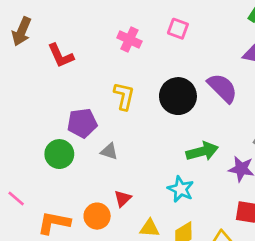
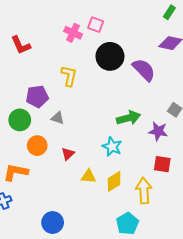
pink square: (178, 29) -> (96, 25), moved
black circle: (178, 96) -> (110, 56), moved
orange circle: (97, 216) -> (37, 146), moved

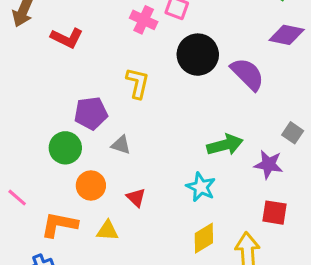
red L-shape: (21, 45) -> (67, 38), turned -40
red triangle: (68, 154) -> (136, 198), turned -32
yellow triangle: (88, 176) -> (107, 231), moved

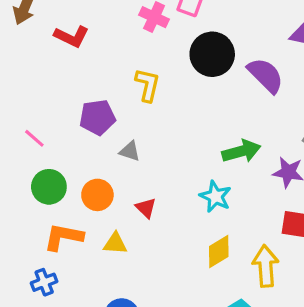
green circle: (65, 148) -> (49, 187), moved
pink line: (17, 198) -> (34, 138), moved

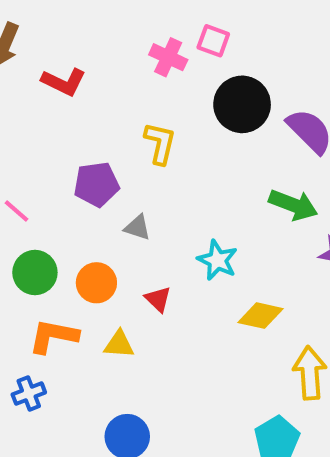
green arrow: (241, 151) -> (293, 205), moved, turned 36
cyan star: (215, 197) -> (217, 260), moved
yellow diamond: (219, 251) -> (261, 316), moved, turned 44

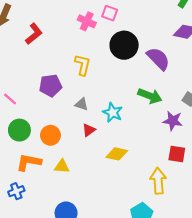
red L-shape: (64, 82) -> (34, 34), turned -65
gray triangle: (137, 227) -> (82, 104), moved
cyan star: (217, 260) -> (113, 112), moved
red triangle: (158, 299) -> (89, 130), moved, turned 40
yellow diamond: (261, 316) -> (117, 154), moved

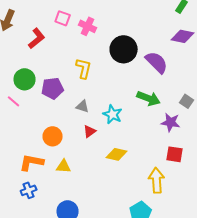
pink square: (110, 13) -> (63, 18), moved
green circle: (19, 130) -> (25, 79), moved
blue cross: (16, 191) -> (29, 190), moved

